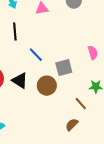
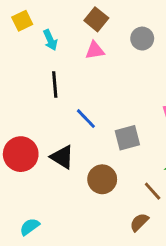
brown circle: (47, 86) -> (102, 179), moved

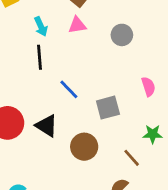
gray circle: (142, 39) -> (122, 35), moved
cyan arrow: (50, 40) -> (41, 27), moved

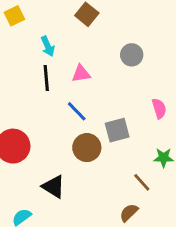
pink triangle: (77, 25) -> (81, 74), moved
black triangle: (46, 126) -> (53, 187), moved
brown circle: (84, 147) -> (87, 148), moved

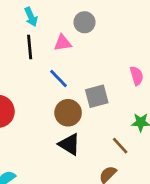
gray circle: (132, 55) -> (84, 22), moved
black triangle: (53, 187) -> (69, 144), moved

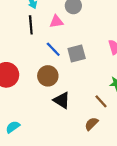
gray square: (97, 96) -> (77, 54), moved
brown circle: (68, 113) -> (48, 76), moved

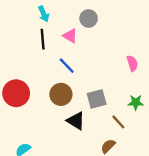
pink triangle: (56, 22) -> (70, 36), turned 40
gray square: (77, 54) -> (97, 99), moved

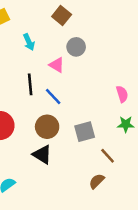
black line: (43, 39) -> (30, 84), moved
green star: (136, 102) -> (126, 124), moved
black triangle: (76, 121) -> (42, 155), moved

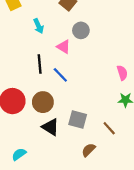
brown circle: (47, 127) -> (43, 102), moved
gray square: (85, 132) -> (78, 119), moved, turned 30
brown semicircle: (97, 181) -> (89, 150), moved

